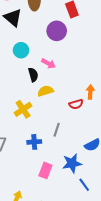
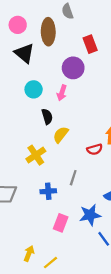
pink arrow: (49, 63) -> (62, 93), moved, turned 80
yellow semicircle: (45, 91) -> (61, 135), turned -35

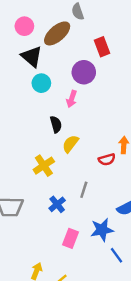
brown ellipse: (48, 32) -> (57, 33), turned 50
cyan circle: (34, 89) -> (41, 83), moved
blue cross: (48, 191) -> (57, 204), turned -35

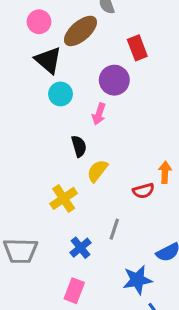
pink rectangle: (70, 238) -> (74, 291), moved

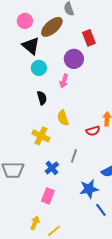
black semicircle: (79, 146) -> (42, 98), moved
yellow semicircle: (97, 171) -> (63, 118), turned -56
yellow cross: (64, 198) -> (41, 136), turned -30

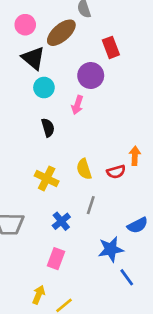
yellow semicircle: (63, 118) -> (84, 169), moved

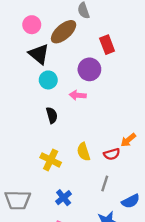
pink arrow: (77, 105) -> (78, 95), turned 77
orange arrow: (135, 156) -> (128, 140), turned -133
gray line: (91, 205) -> (105, 184), moved

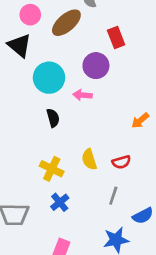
black triangle: (39, 54) -> (20, 45), moved
cyan circle: (48, 80) -> (49, 78), size x1.5
orange arrow: (128, 140) -> (140, 121), moved
blue cross: (64, 198) -> (60, 202), moved

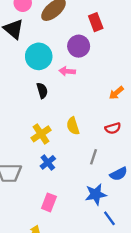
red semicircle: (121, 162) -> (113, 128), moved
yellow cross: (52, 169) -> (41, 134), turned 30

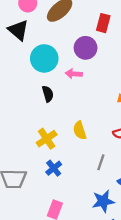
red rectangle: (96, 22) -> (103, 23), turned 36

